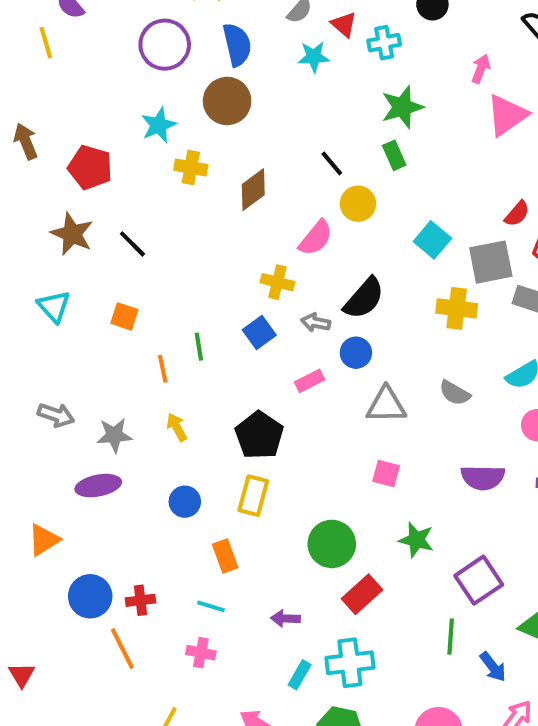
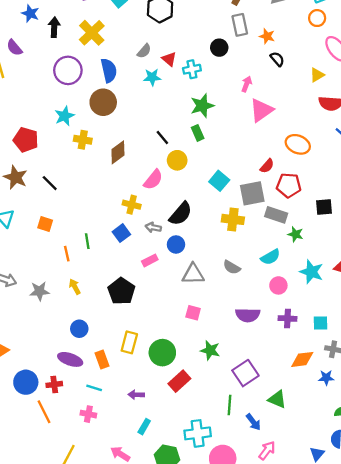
purple ellipse: (98, 486) -> (70, 359), moved, turned 30
yellow rectangle: (253, 496) -> (129, 342), moved
cyan cross: (350, 663) -> (198, 433), moved

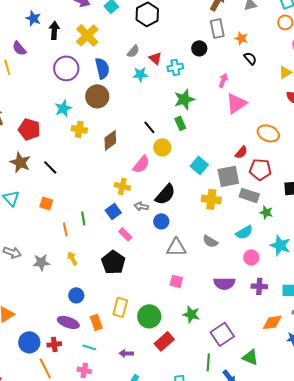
pink rectangle: (150, 260) -> (125, 234), moved, turned 72

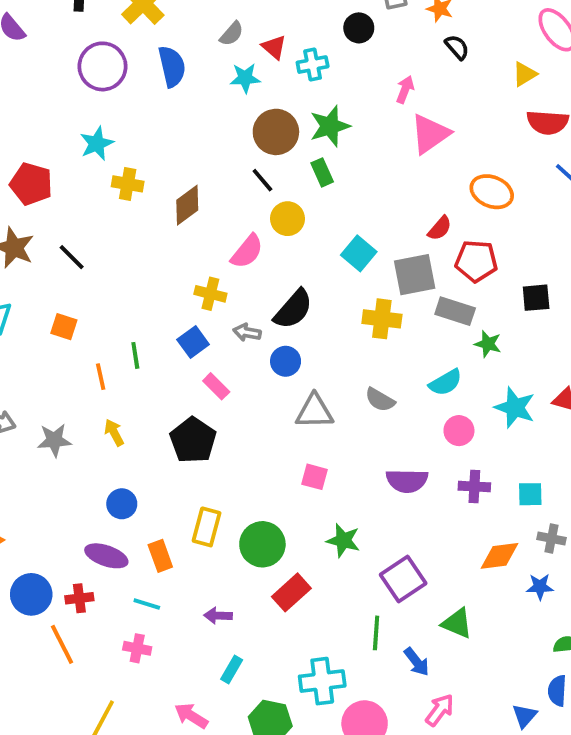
brown circle: (97, 96) -> (276, 132), moved

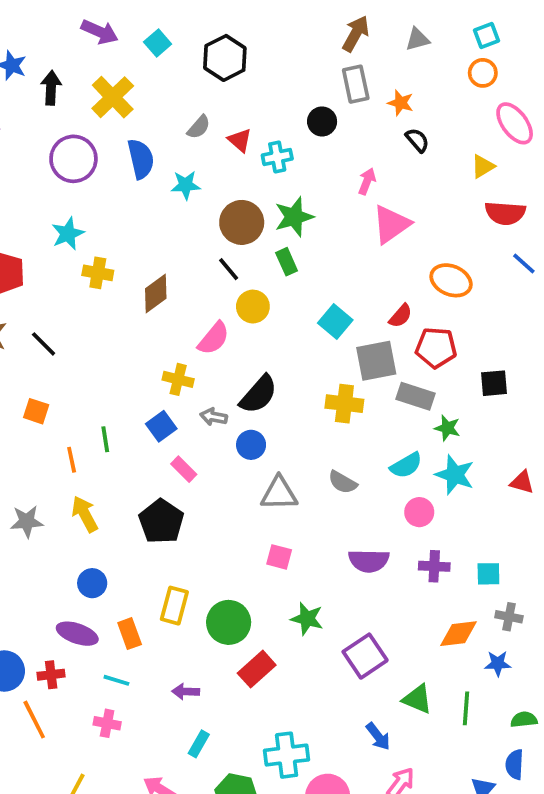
cyan star: (245, 78) -> (186, 185), moved
cyan square: (359, 253) -> (335, 321), moved
cyan star: (515, 407) -> (455, 475), moved
yellow arrow: (114, 433) -> (85, 514), size x1.4
green line: (376, 633) -> (466, 708), moved

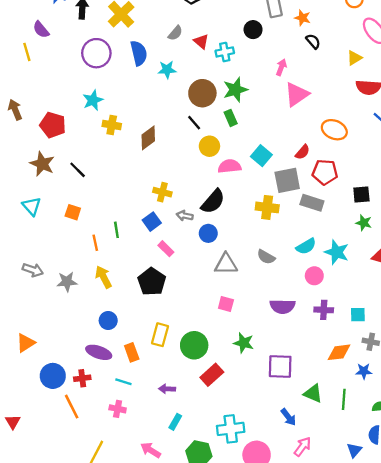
pink semicircle: (214, 338) -> (229, 166), moved, turned -135
green star: (447, 428) -> (364, 223), moved
purple square: (365, 656) -> (280, 366), turned 36

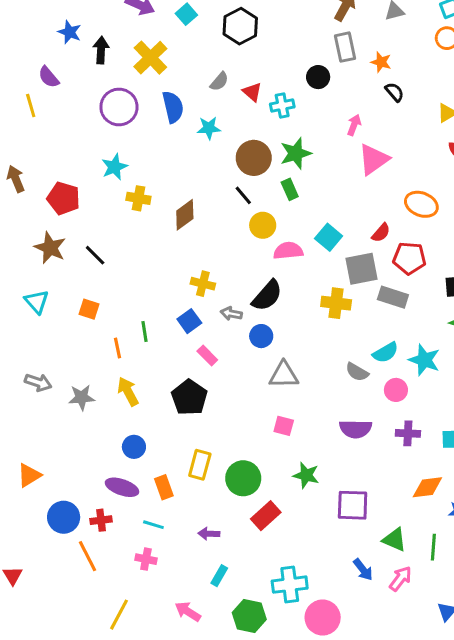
gray semicircle: (266, 257) -> (357, 372), moved
pink arrow: (303, 447) -> (400, 579), moved

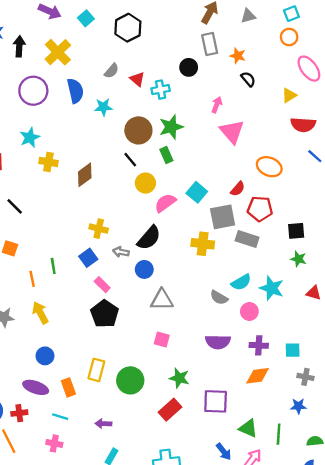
pink triangle: (373, 159) -> (232, 132), turned -36
pink semicircle: (288, 251) -> (165, 203), turned -30
black pentagon: (189, 397) -> (105, 314), moved
orange diamond: (427, 487) -> (258, 376), moved
red rectangle: (266, 516) -> (170, 410), moved

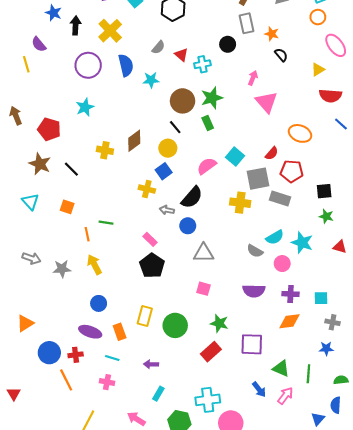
yellow cross: (48, 162) -> (105, 150), moved
yellow circle: (145, 183) -> (168, 148), moved
blue square: (88, 258) -> (164, 171), moved
green line: (53, 266) -> (106, 223), turned -72

